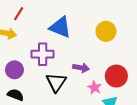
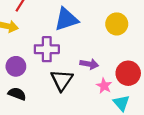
blue triangle: (60, 27) -> (66, 19), turned -40

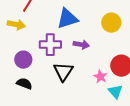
purple arrow: (89, 64) -> (81, 45), moved

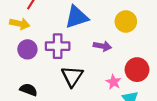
purple arrow: (81, 45) -> (102, 46), moved
purple circle: (23, 60) -> (27, 49), moved

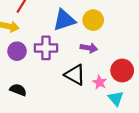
yellow circle: (126, 21) -> (93, 20), moved
black triangle: (72, 76) -> (75, 75), moved, turned -35

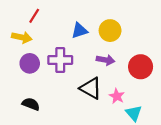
blue triangle: (64, 20) -> (79, 31), size x0.7
red circle: (122, 70) -> (141, 67), moved

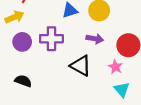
yellow arrow: (22, 37) -> (15, 17), turned -36
pink star: (117, 96) -> (115, 67), moved

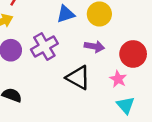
purple cross: (51, 39) -> (44, 46), turned -30

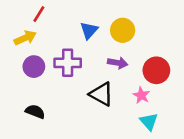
blue triangle: (66, 14) -> (89, 30), turned -30
purple cross: (44, 46) -> (68, 63), turned 30

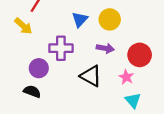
yellow arrow: (25, 38) -> (23, 26), turned 66
purple circle: (34, 67) -> (39, 68), moved

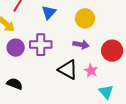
blue triangle: (80, 19) -> (49, 12), moved
purple circle: (39, 68) -> (16, 48), moved
pink star: (126, 77) -> (91, 71), moved

